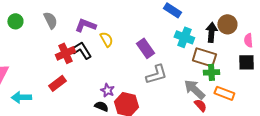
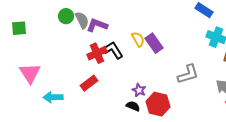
green circle: (15, 21) -> (66, 16), moved
purple L-shape: (85, 25) -> (97, 25), moved
purple rectangle: (145, 48) -> (154, 43), moved

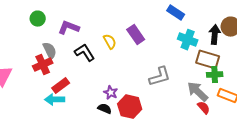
gray semicircle: (82, 20) -> (50, 51), moved
purple rectangle: (154, 43) -> (136, 35), moved
red cross: (97, 53) -> (43, 65), moved
cyan arrow: (53, 97) -> (55, 100), moved

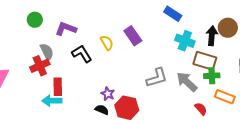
red rectangle: (61, 86) -> (58, 87), turned -54
gray arrow: (198, 92) -> (187, 82), moved

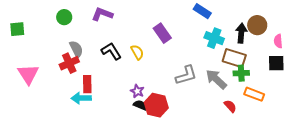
purple L-shape: (66, 29) -> (102, 14), moved
yellow semicircle: (107, 43) -> (137, 52), moved
black semicircle: (102, 110) -> (140, 105), moved

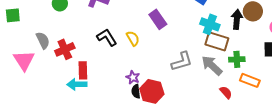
gray semicircle: (76, 49) -> (43, 40), moved
brown rectangle: (234, 58) -> (217, 41), moved
black semicircle: (140, 105) -> (136, 91), turned -120

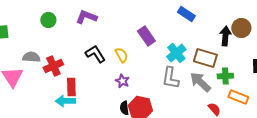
cyan cross: (210, 24) -> (176, 53), moved, turned 30
gray semicircle: (43, 40) -> (31, 57), turned -60
gray L-shape: (182, 61) -> (170, 78), turned 115
purple star: (133, 77) -> (122, 81), moved

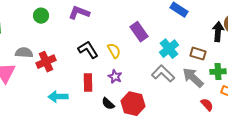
brown rectangle: (205, 58) -> (198, 54), size x0.7
gray L-shape: (170, 78) -> (163, 74), turned 125
red rectangle: (71, 87) -> (88, 83), moved
black semicircle: (124, 108) -> (108, 104), moved, turned -40

